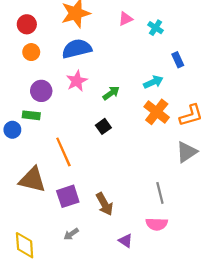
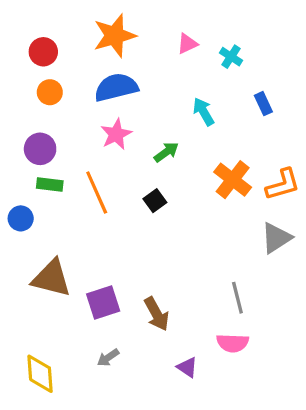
cyan arrow: (153, 82) -> (203, 112), moved, turned -96
purple circle: (41, 91) -> (40, 149), moved
blue circle: (12, 130) -> (21, 218), moved
orange line: (63, 152) -> (97, 193), moved

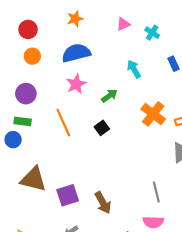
orange star: (114, 36) -> (75, 19), size x0.6
green rectangle: (50, 184) -> (23, 121), moved

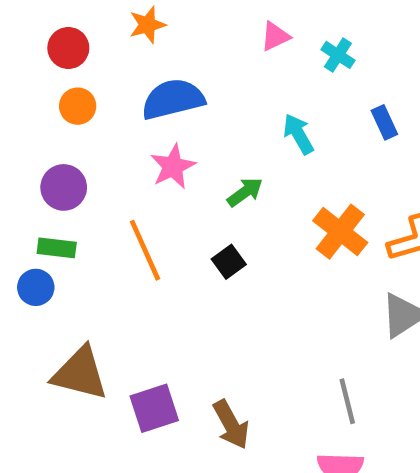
orange star: (75, 19) -> (147, 25), moved

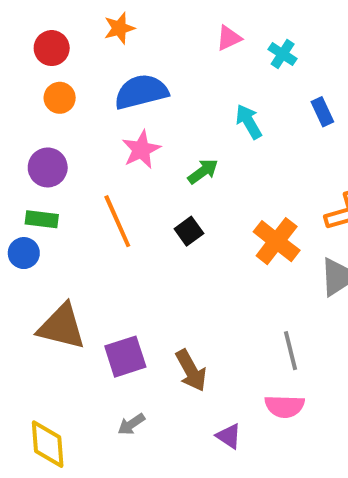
orange cross: (340, 232) -> (277, 241), moved

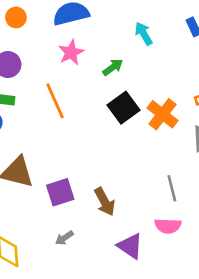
black square: (189, 231) -> (123, 108), moved, size x1.6
purple triangle: (229, 436) -> (130, 246), size x1.5

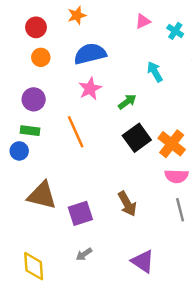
brown arrow: (105, 202) -> (127, 204), moved
pink semicircle: (168, 226) -> (176, 176), moved

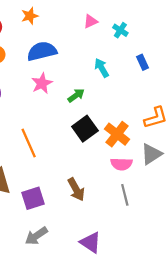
orange line: (76, 132) -> (29, 143), moved
gray arrow: (84, 254) -> (36, 236), size x1.5

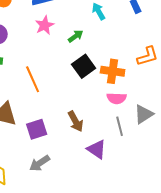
orange cross: (117, 134) -> (113, 71), turned -30
gray triangle: (151, 154) -> (144, 114), moved
purple triangle: (90, 242) -> (97, 149), moved

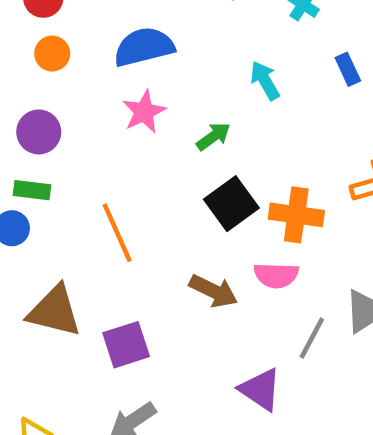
pink semicircle: (117, 98) -> (276, 275), moved
brown arrow: (76, 121) -> (213, 291), moved, turned -35
gray line: (120, 126) -> (312, 338), turned 42

